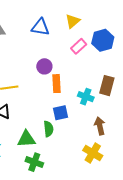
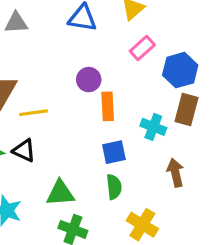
blue hexagon: (103, 40) -> (180, 70), moved
green semicircle: (48, 129) -> (114, 187), moved
yellow cross: (93, 153) -> (142, 225), moved

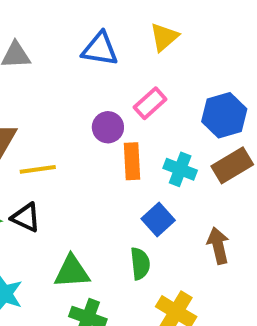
pink rectangle: (142, 48) -> (150, 103), moved
brown rectangle: (186, 110) -> (232, 165), turned 44
cyan cross: (153, 127) -> (180, 169), moved
blue square: (114, 152) -> (158, 219), moved, turned -30

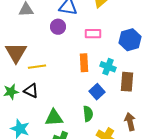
pink rectangle: (150, 103) -> (93, 34), turned 42
purple circle: (108, 127) -> (58, 27), moved
brown rectangle: (232, 165) -> (127, 82), moved, turned -54
brown arrow: (218, 246) -> (130, 122), moved

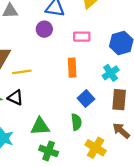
cyan cross: (108, 67) -> (111, 73), moved, turned 35
brown rectangle: (127, 82) -> (119, 100), moved
brown arrow: (130, 122) -> (121, 131), turned -36

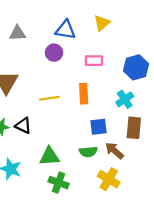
yellow line: (22, 72) -> (49, 98), moved
blue square: (86, 99) -> (98, 127), turned 35
green semicircle: (76, 122) -> (88, 152), turned 91
brown arrow: (121, 131) -> (114, 151), moved

